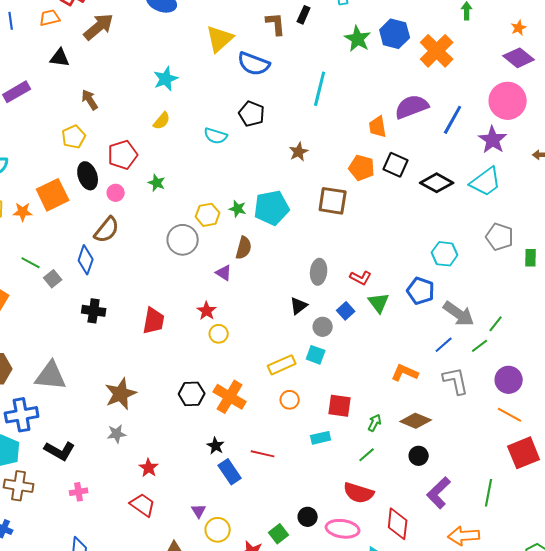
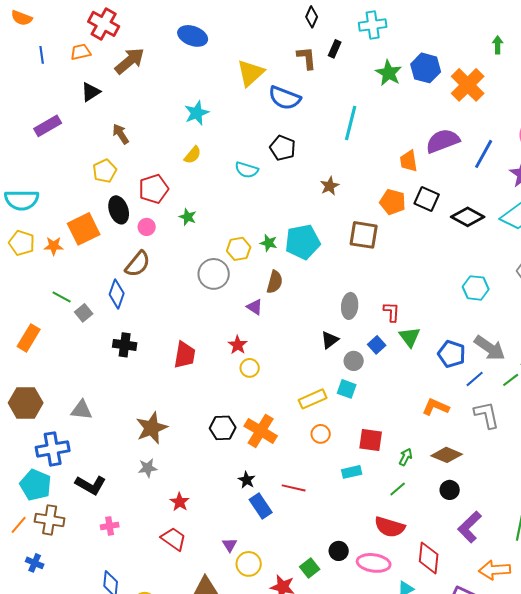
black triangle: (60, 58) -> (91, 92), turned -40
red L-shape: (361, 278) -> (392, 312), turned -115
blue pentagon: (421, 291) -> (452, 354), moved
gray triangle: (51, 376) -> (82, 410), size x0.7

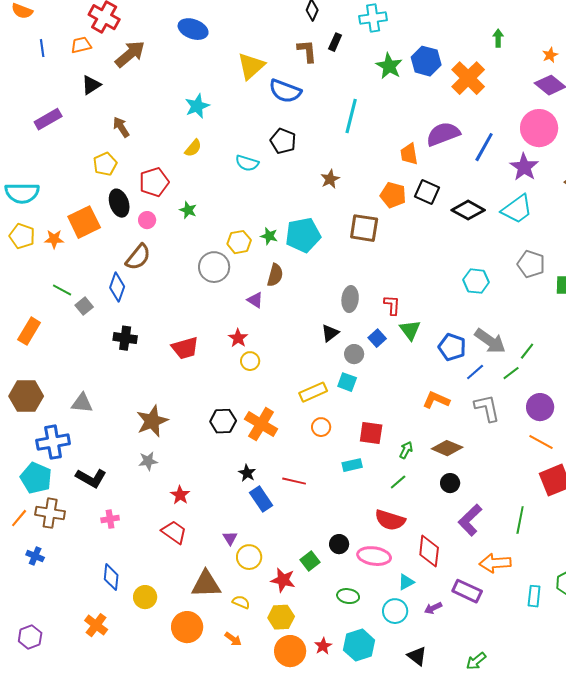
red trapezoid: (185, 355) -> (185, 348), turned 64

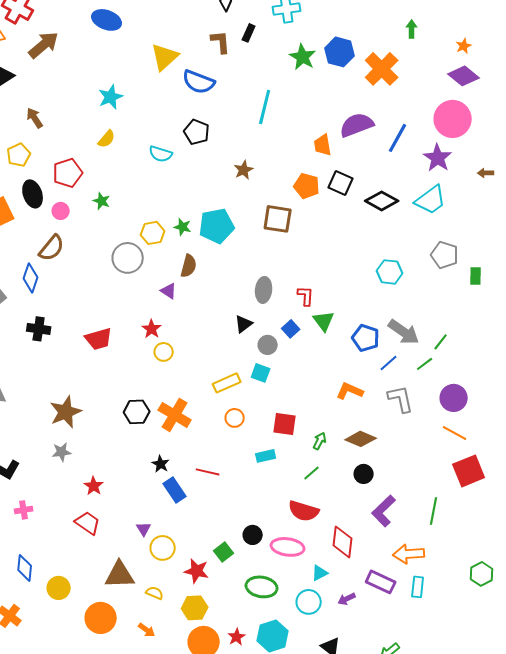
green ellipse: (348, 596) -> (262, 587), size x1.4
cyan rectangle: (534, 596) -> (418, 587), moved

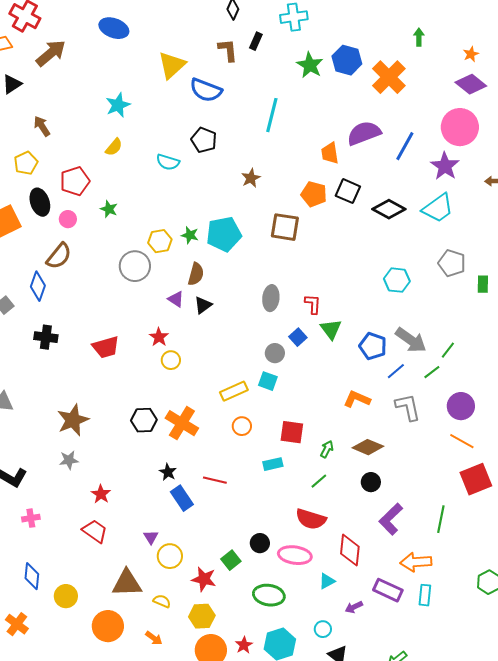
black triangle: (244, 324) -> (203, 305), moved
cyan circle: (309, 602) -> (323, 629), moved, size x0.7

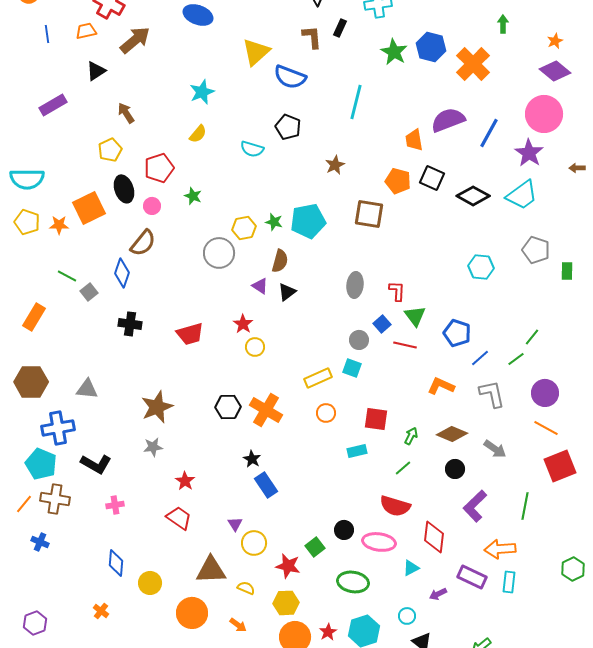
gray arrow: (411, 340) -> (495, 449), moved, size x0.7
red line: (215, 480) -> (405, 345), moved
orange cross: (17, 624) -> (101, 611), size x0.7

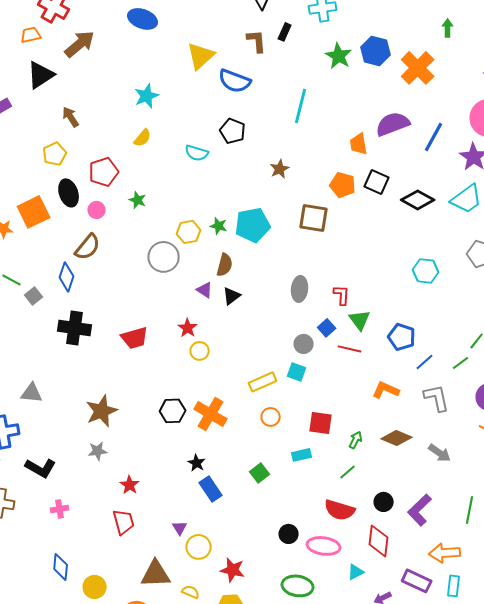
black triangle: (96, 71) -> (41, 75), size x1.4
black cross: (130, 324) -> (75, 328), size x1.4
black circle: (455, 469) -> (384, 502), moved
red trapezoid: (179, 518) -> (124, 522), turned 40
green square: (315, 547) -> (260, 473), moved

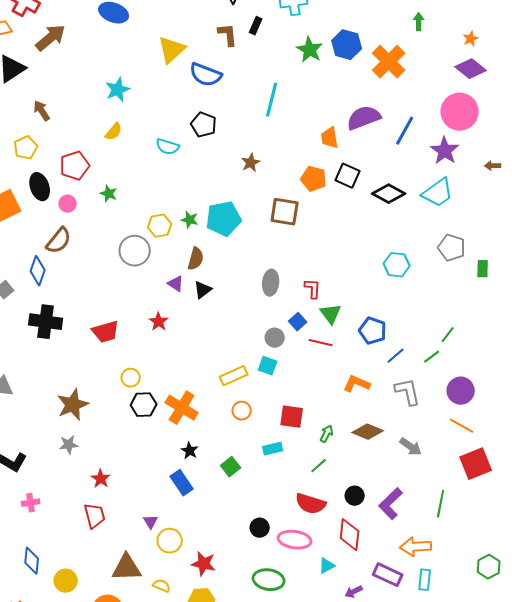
yellow circle: (200, 351) -> (131, 378), moved
black star: (197, 463) -> (190, 451), moved

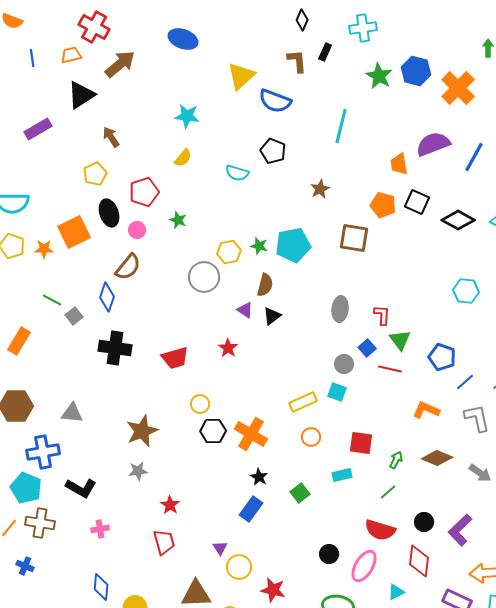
cyan star: (118, 90) -> (187, 116), turned 30
blue rectangle: (182, 483) -> (251, 509), turned 70
pink ellipse: (295, 540) -> (364, 566), turned -68

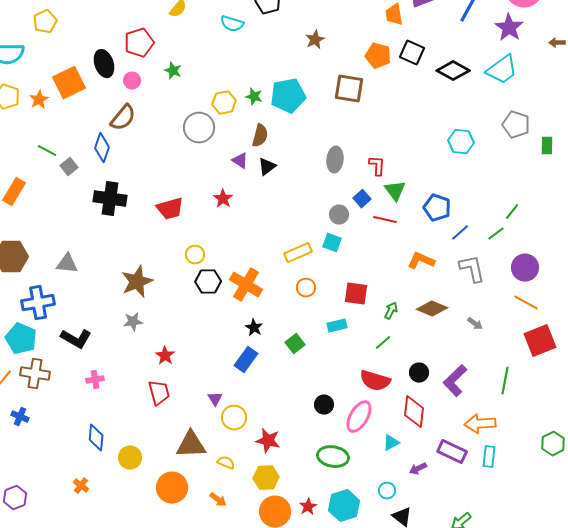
yellow pentagon: (95, 174) -> (45, 22), moved
orange star: (44, 249) -> (39, 100), turned -30
gray arrow: (480, 473) -> (475, 324), size x0.7

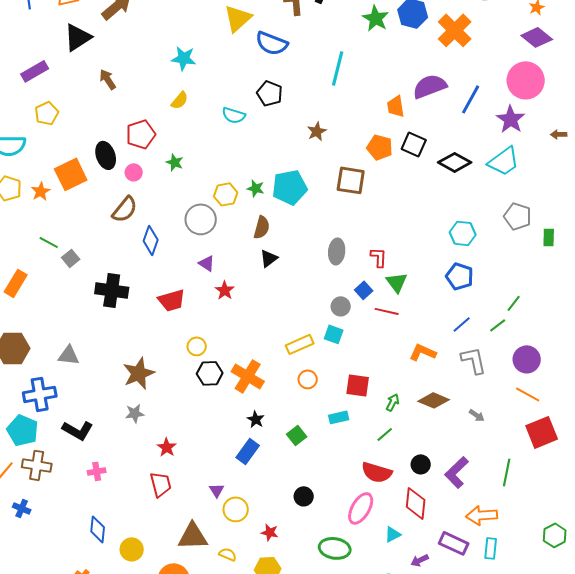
blue diamond: (102, 148) -> (151, 240), moved
purple triangle: (240, 161) -> (207, 263), moved
blue pentagon: (437, 208) -> (460, 276), moved
black circle: (324, 405) -> (304, 496), moved
red star: (268, 441) -> (270, 532), size x0.7

